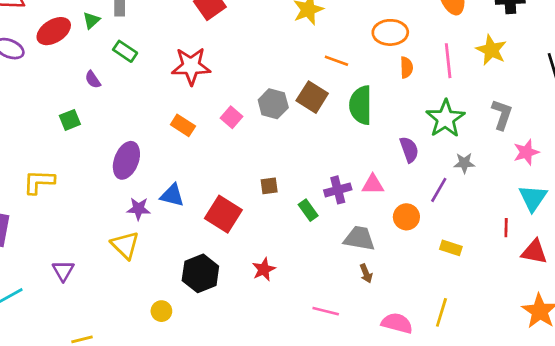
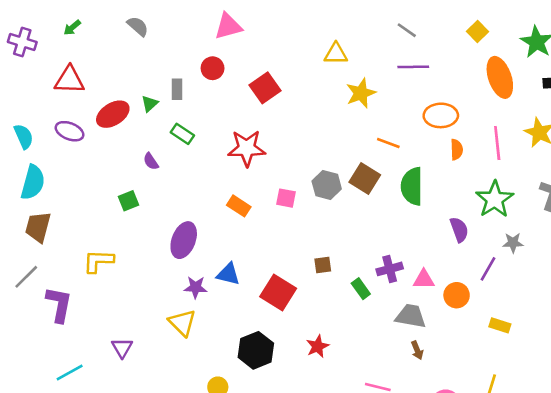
pink square: (231, 117) -> (286, 198), turned -30
pink triangle: (373, 185) -> (424, 279), moved

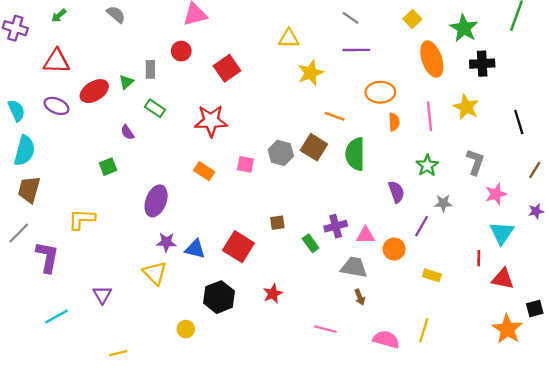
green star: (495, 199) -> (427, 165), size x0.7
blue triangle: (228, 274) -> (195, 249), moved

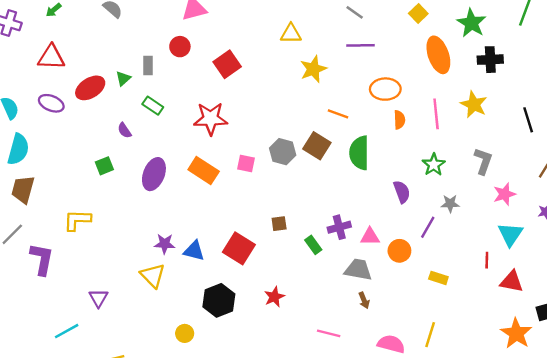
orange rectangle: (204, 171) -> (204, 171), size x1.4
purple ellipse: (156, 201) -> (154, 174), moved
cyan line: (56, 317) -> (67, 331), moved

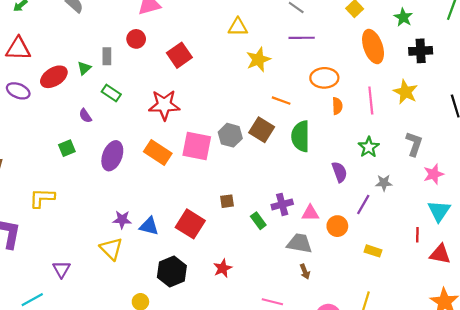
green star: (471, 23) -> (403, 17), size x0.7
pink square: (246, 163) -> (197, 146), size x1.8

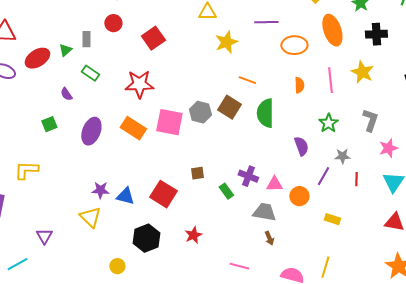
orange ellipse: (324, 78) -> (294, 45), moved
purple cross: (282, 204) -> (248, 176), turned 36
red line: (417, 235) -> (356, 179), moved

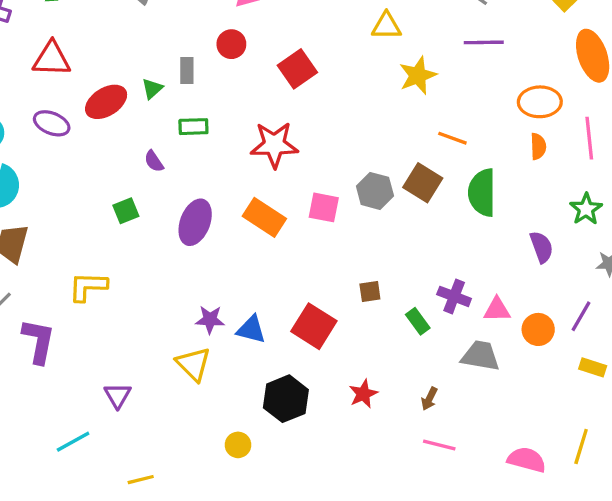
orange ellipse: (294, 45) -> (540, 102), moved
green rectangle: (90, 73) -> (193, 127), turned -36
pink square: (169, 122) -> (324, 207), size x0.7
purple line: (323, 176) -> (581, 316), moved
brown arrow: (269, 238) -> (429, 399), moved, turned 48

